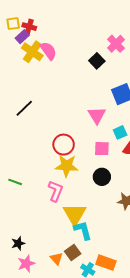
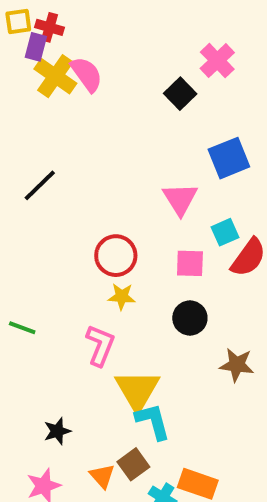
purple rectangle: (22, 37) -> (36, 47), turned -32
yellow star: (67, 166) -> (122, 297), size x0.6
black star: (18, 243) -> (57, 431), moved

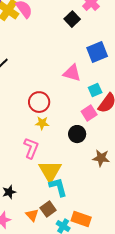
pink triangle: (180, 199) -> (72, 73), turned -42
pink square: (190, 263) -> (89, 113), moved, turned -35

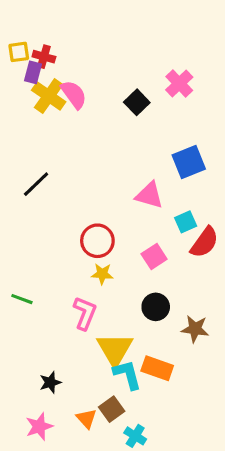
black square: (72, 19) -> (137, 102), moved
pink square: (89, 113) -> (154, 257), moved
black circle: (77, 134) -> (156, 307), moved
orange rectangle: (81, 219) -> (157, 368), moved

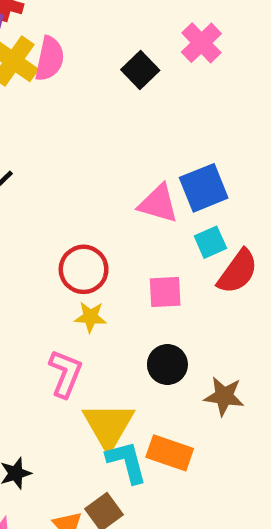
pink semicircle: (74, 94) -> (50, 59), turned 48
blue square: (189, 162) -> (204, 188), moved
pink square: (154, 257) -> (165, 292), turned 30

